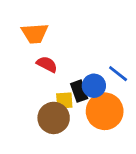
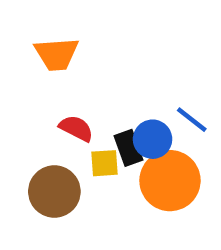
red semicircle: (47, 64) -> (76, 128), moved
brown circle: (54, 118) -> (54, 192), moved

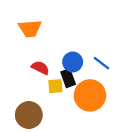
blue circle: (153, 139) -> (73, 62), moved
brown circle: (54, 192) -> (29, 115), moved

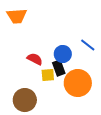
orange trapezoid: (30, 29) -> (17, 16), moved
blue line: (101, 63) -> (88, 45), moved

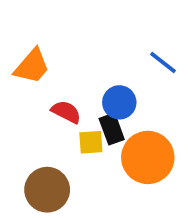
orange trapezoid: (17, 16) -> (32, 66), moved, turned -45
blue line: (88, 45) -> (163, 62), moved

